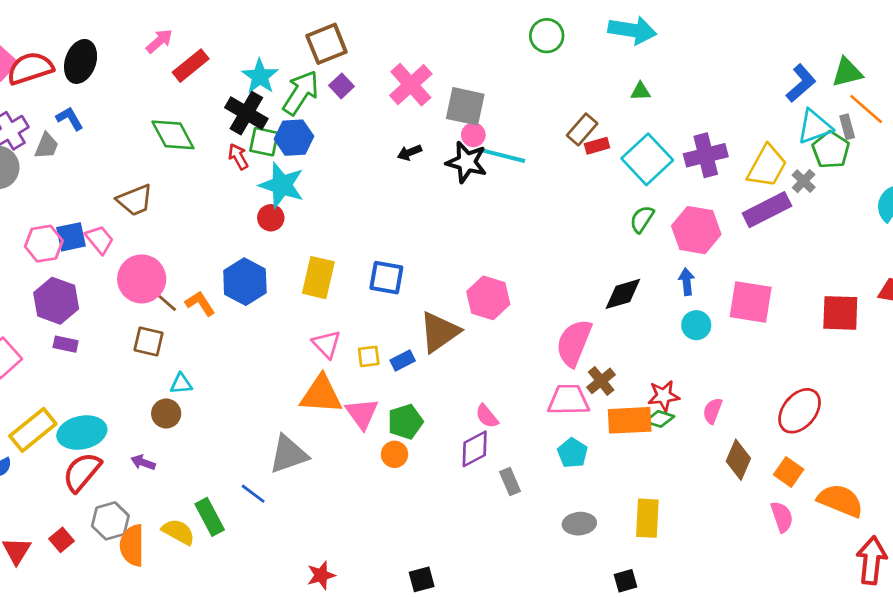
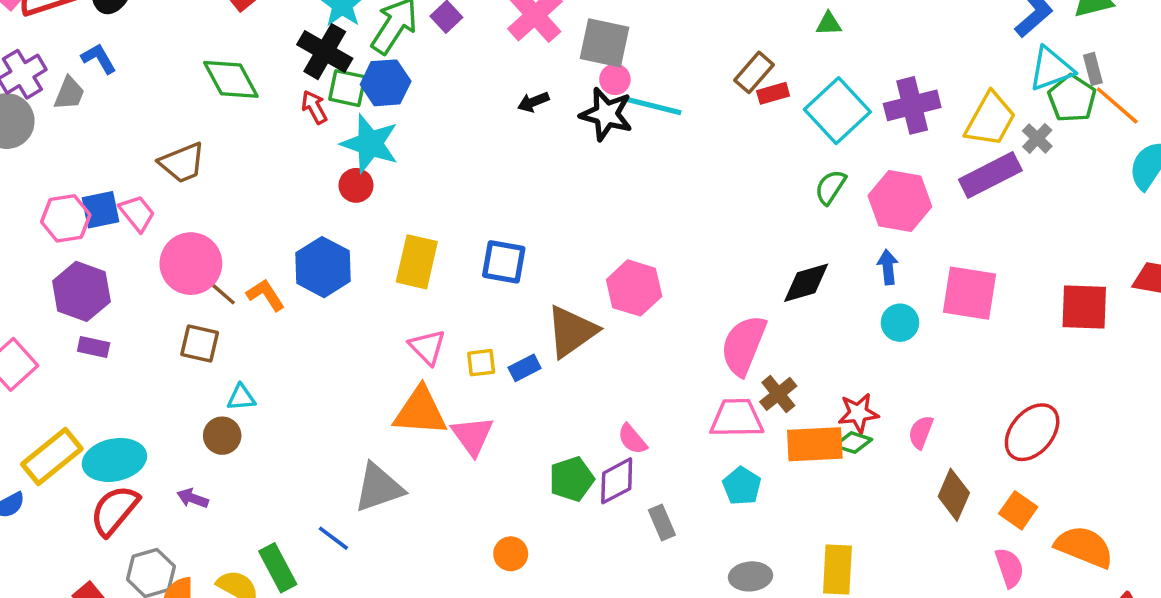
orange line: (866, 109) -> (1117, 105), moved
green pentagon: (405, 422) -> (571, 479), moved
orange circle: (394, 454) -> (511, 554), moved

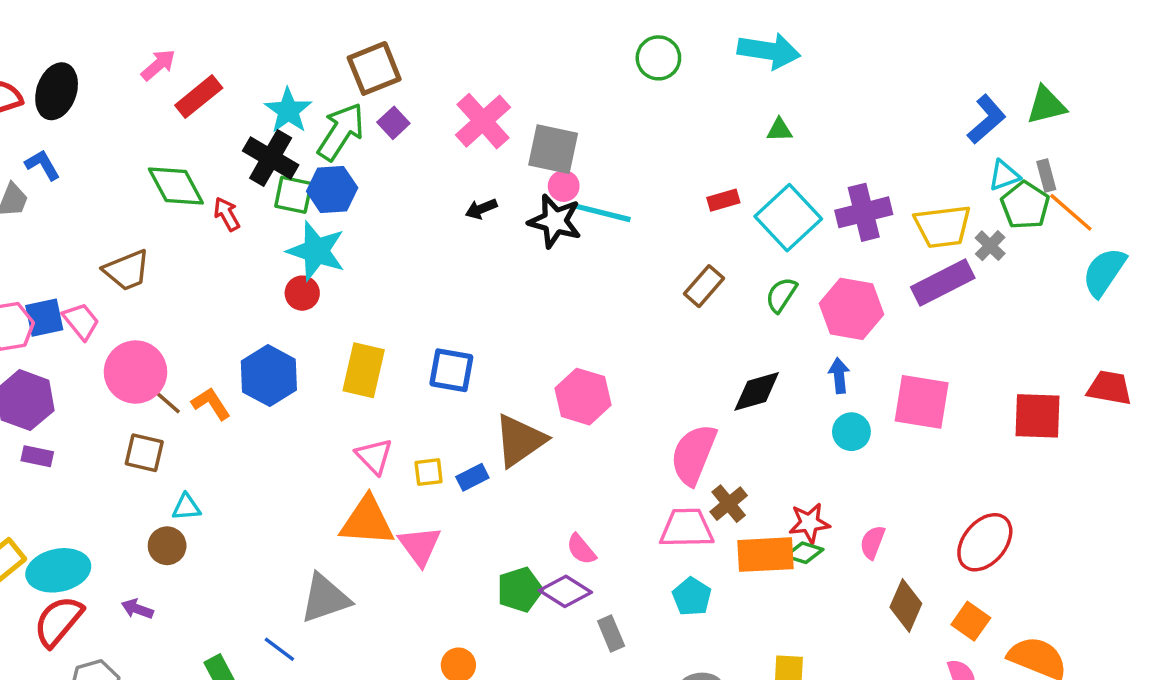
cyan triangle: (1051, 69) -> (1004, 175), size x0.7
brown rectangle: (754, 72) -> (704, 286), moved
red arrow: (314, 107) -> (227, 214), moved
yellow trapezoid: (990, 119) -> (943, 226), turned 54
purple diamond: (617, 481) -> (565, 591), turned 60

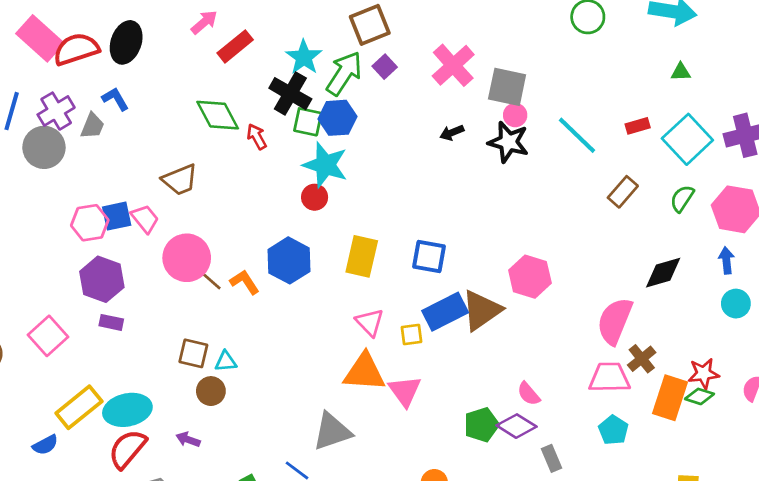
cyan line: (601, 212) -> (577, 135), moved, turned 30
brown square: (144, 453) -> (193, 353), moved
blue rectangle: (472, 477) -> (445, 312), moved, size x1.8
orange rectangle: (765, 555) -> (670, 398), turned -69

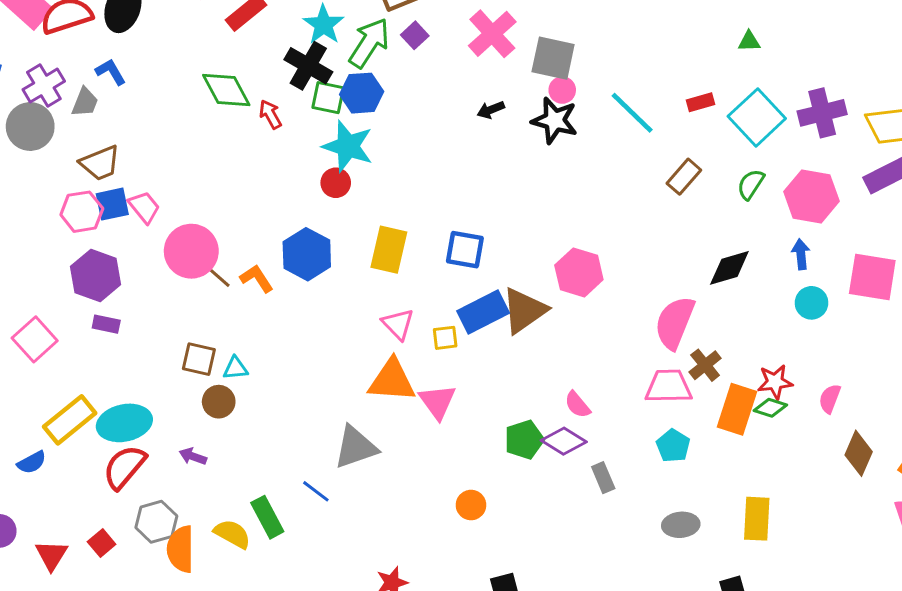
brown trapezoid: (180, 180) -> (100, 163), moved

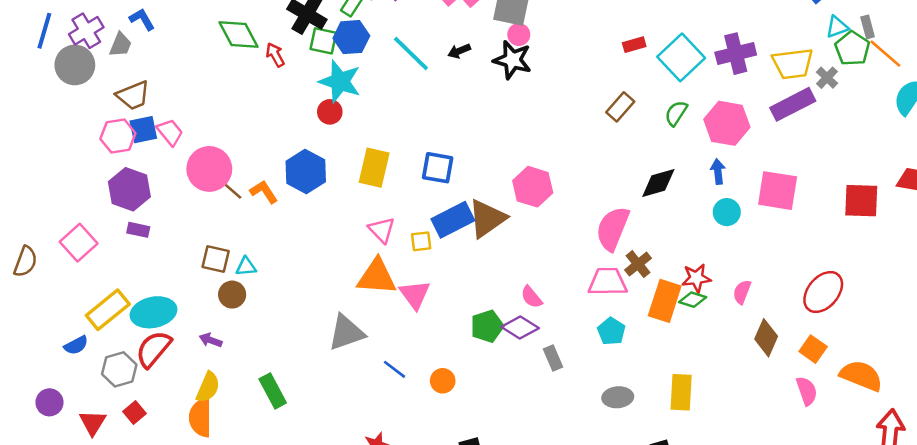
cyan line: (632, 113) -> (411, 54), moved
blue line: (316, 491) -> (394, 369), moved
gray hexagon: (156, 522) -> (119, 369), moved
yellow semicircle: (232, 534) -> (208, 387), moved, turned 84

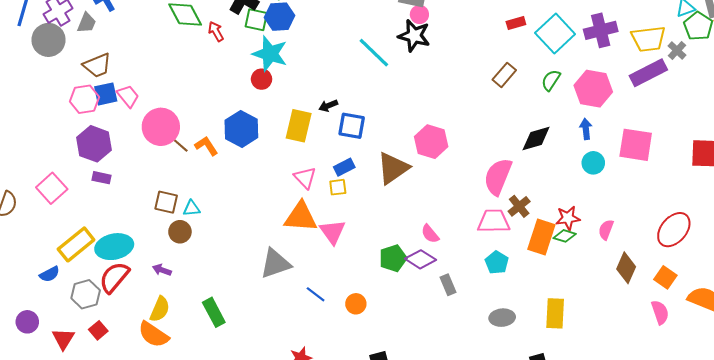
black arrow: (459, 51) -> (328, 106), moved
cyan line: (411, 54) -> (374, 53), moved
blue rectangle: (453, 220) -> (344, 167), moved, size x0.6
orange semicircle: (200, 418) -> (153, 335), turned -56

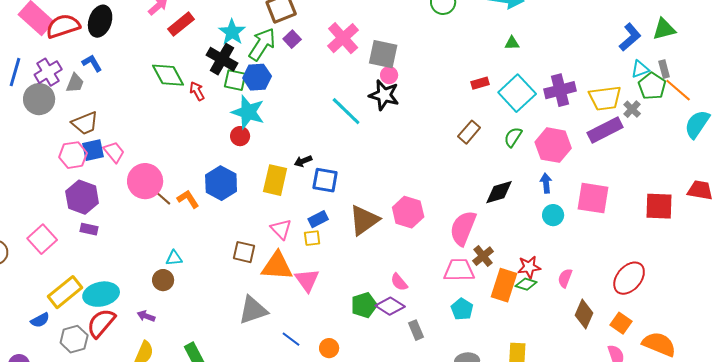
pink hexagon: (431, 142) -> (408, 212), moved
brown square: (166, 202) -> (244, 252), moved

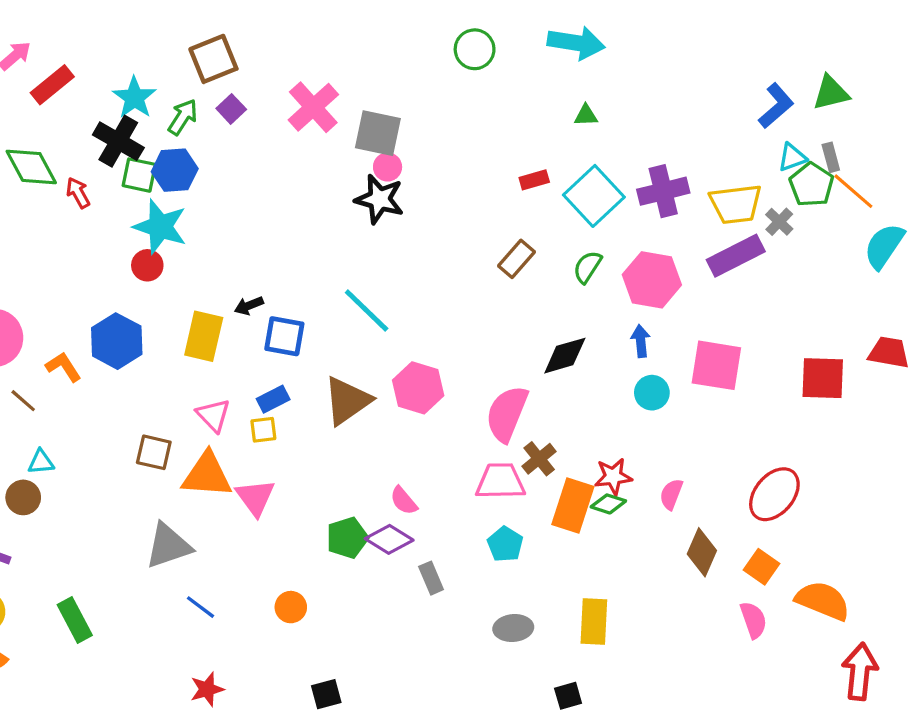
green arrow: (262, 44) -> (183, 117), size x0.7
cyan line: (346, 111) -> (367, 310), moved
brown line: (163, 198) -> (23, 401), moved
blue line: (291, 339) -> (201, 607), moved

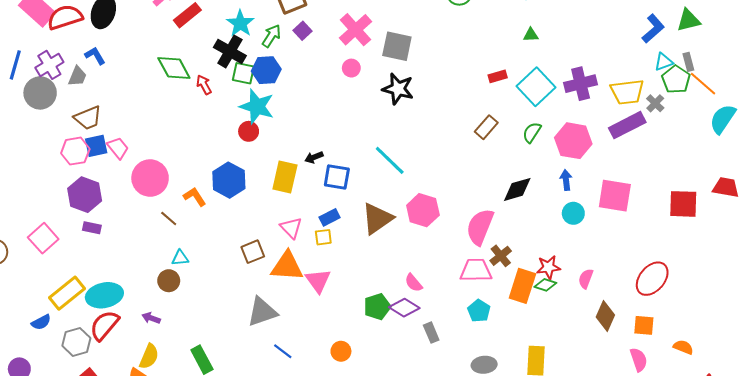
pink circle: (388, 167) -> (351, 68), moved
brown square: (154, 452) -> (253, 252), turned -35
orange square: (762, 567) -> (644, 325), turned -30
orange semicircle: (823, 601) -> (683, 347), size x0.6

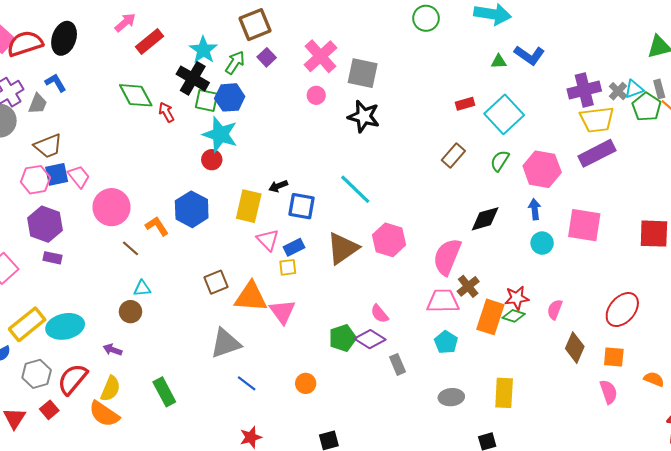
blue L-shape: (653, 29) -> (529, 55), moved, turned 76
purple cross: (581, 84) -> (584, 90), moved
gray cross: (655, 103) -> (618, 91), moved
pink triangle: (291, 228) -> (268, 240), moved
red semicircle: (104, 325) -> (72, 379), moved

